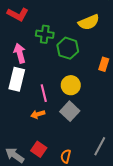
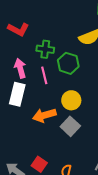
pink line: (44, 93) -> (44, 75), moved
orange arrow: (38, 114) -> (44, 115), moved, size x1.6

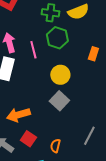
green cross: (45, 49) -> (50, 13), moved
orange arrow: (44, 115) -> (18, 115), moved

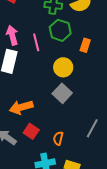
orange rectangle: (93, 54) -> (85, 45), moved

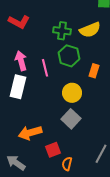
red square: (31, 131) -> (53, 150), moved, turned 35

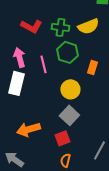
red L-shape: (19, 22) -> (31, 26), moved
red square: (53, 150) -> (62, 138), moved

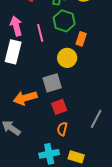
orange rectangle: (92, 67) -> (81, 39), moved
gray square: (69, 115) -> (52, 83), moved, turned 30

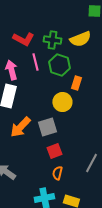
pink line: (40, 33) -> (35, 62), moved
orange arrow: (25, 98) -> (20, 127), moved, turned -30

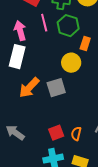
red square: (54, 151) -> (56, 133), moved
orange semicircle: (57, 173) -> (76, 134), moved

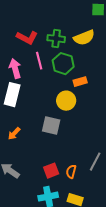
orange rectangle: (85, 44) -> (80, 82), turned 56
orange arrow: (29, 88) -> (14, 134), moved, size x0.6
gray square: (56, 88) -> (51, 126), turned 30

